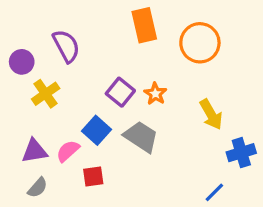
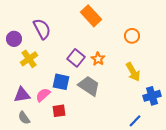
orange rectangle: (144, 25) -> (91, 16), turned -30
orange circle: (200, 43) -> (132, 36), moved, size x0.6
blue square: (96, 130) -> (61, 82), turned -30
gray semicircle: (38, 188) -> (24, 118), turned 104

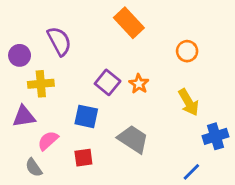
yellow cross: (29, 59) -> (41, 84), turned 30
gray trapezoid: (89, 86) -> (133, 139), moved
purple triangle: (22, 95) -> (24, 116), moved
pink semicircle: (43, 95) -> (48, 141), moved

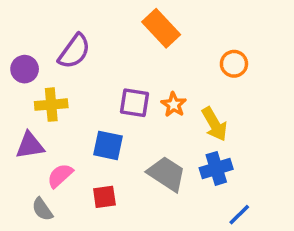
purple semicircle: (59, 41) -> (74, 51), turned 64
purple square: (108, 82) -> (135, 103), turned -30
yellow arrow: (188, 102) -> (214, 124), moved
blue cross: (215, 136) -> (216, 168), moved

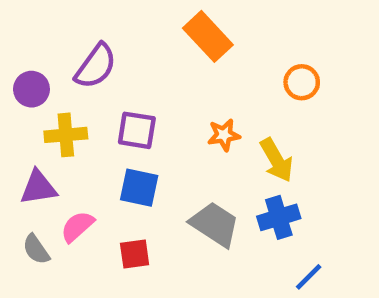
purple square: (135, 103) -> (137, 130), moved
orange star: (174, 105) -> (224, 135), turned 30
gray semicircle: (42, 209) -> (36, 249), moved

